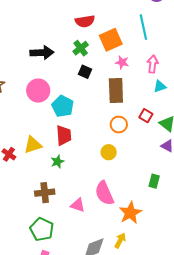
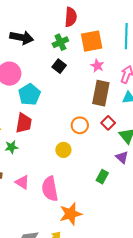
red semicircle: (85, 21) -> (71, 17), turned -90
brown rectangle: (116, 91) -> (101, 93), moved
green rectangle: (154, 181) -> (102, 177), moved
pink triangle: (78, 205) -> (22, 182), moved

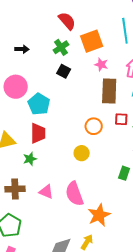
red semicircle: (71, 17) -> (67, 21), turned -36
black arrow: (22, 38) -> (22, 49), size x0.6
red square: (108, 123) -> (121, 119), turned -32

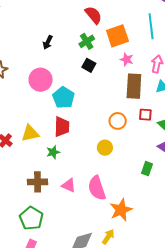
black arrow: (22, 49) -> (48, 42), turned 112

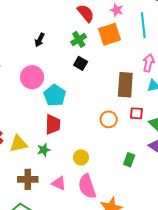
pink star: (127, 59) -> (117, 10), moved
yellow triangle: (30, 133) -> (18, 144), moved
yellow circle: (105, 148) -> (81, 157), moved
green rectangle: (147, 169) -> (129, 160), moved

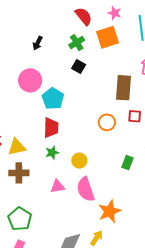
green star: (44, 150) -> (52, 153), moved
brown cross: (28, 179) -> (19, 173), moved
pink triangle: (59, 183) -> (57, 186), turned -35

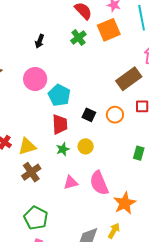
black square: (79, 66) -> (89, 115), moved
brown rectangle: (124, 88) -> (129, 79), turned 55
yellow circle: (79, 161) -> (86, 146), moved
brown cross: (19, 173) -> (31, 172), turned -30

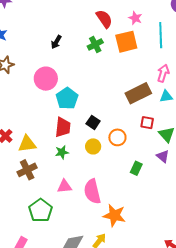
orange circle: (115, 115) -> (117, 137), moved
yellow circle: (86, 146) -> (93, 146), moved
orange star: (125, 203) -> (114, 215), turned 30
green pentagon: (36, 218) -> (41, 210), moved

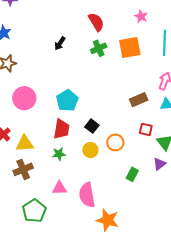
pink star: (135, 18) -> (141, 16), moved
red semicircle: (104, 19) -> (96, 22), moved
pink circle: (46, 79) -> (24, 98), moved
brown rectangle: (138, 93) -> (139, 100), size x0.7
purple triangle: (163, 156) -> (159, 164), turned 40

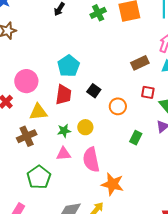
pink circle: (24, 98) -> (26, 81), moved
yellow triangle: (25, 143) -> (38, 112), moved
yellow circle: (90, 150) -> (85, 127), moved
green star: (59, 154) -> (64, 131), moved

